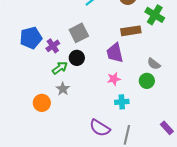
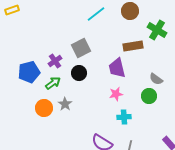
blue pentagon: (31, 38) -> (29, 72), moved
green arrow: (60, 68) -> (53, 83), moved
orange circle: (42, 103) -> (44, 108), moved

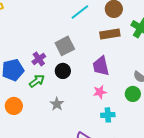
brown rectangle: (133, 46) -> (110, 34), moved
gray star: (65, 104) -> (57, 104), moved
orange circle: (44, 108) -> (14, 106), moved

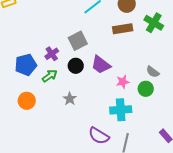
purple trapezoid: (101, 66) -> (101, 65), moved, turned -40
pink star: (100, 92) -> (123, 82), moved
cyan cross: (108, 115) -> (121, 110), size x1.5

